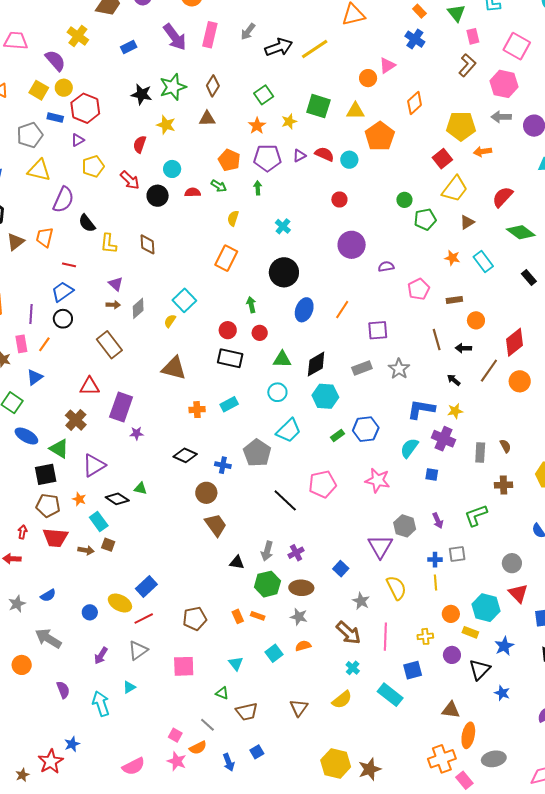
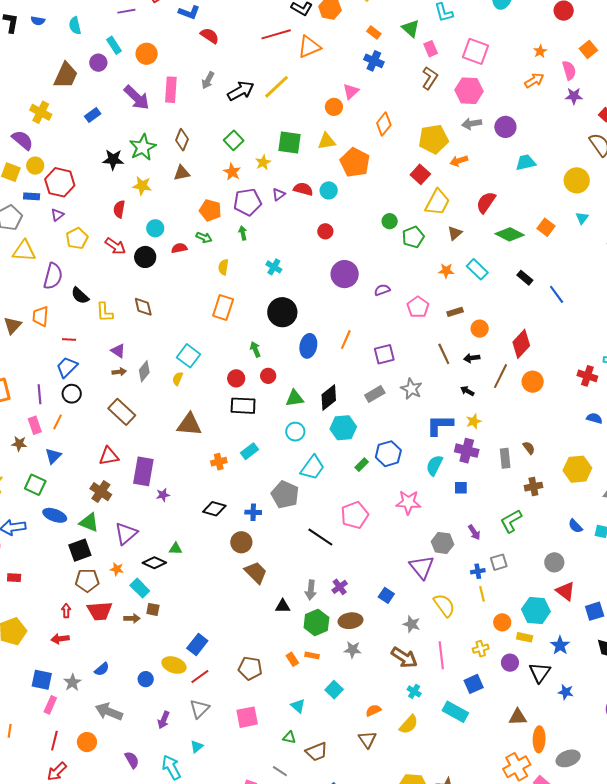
brown pentagon: (195, 619) -> (250, 668), turned 30
orange semicircle: (303, 646) -> (373, 710), moved

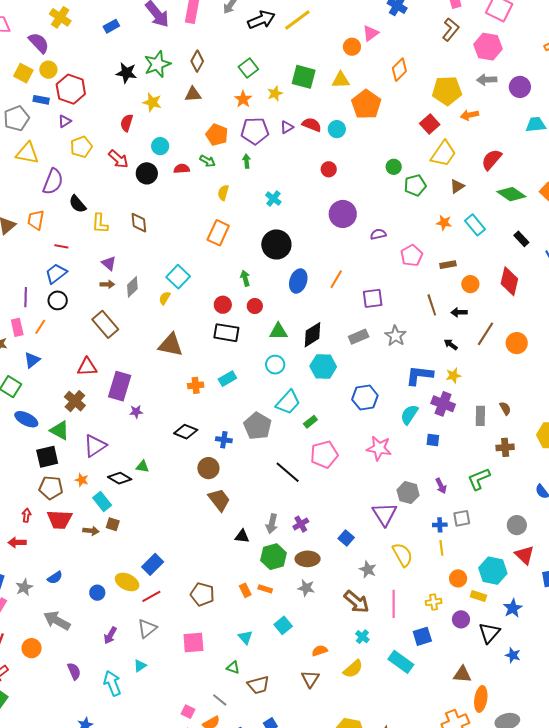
red diamond: (521, 344) -> (509, 281), moved, turned -36
green rectangle: (362, 465) -> (310, 422), moved

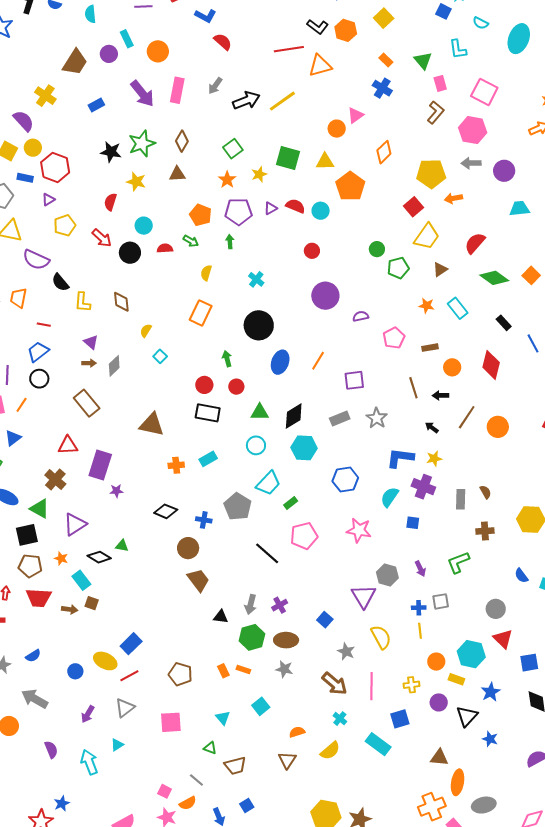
purple semicircle: (53, 182) -> (36, 260), turned 92
cyan square: (178, 277) -> (160, 356), size x0.6
yellow semicircle: (165, 298) -> (146, 331), moved

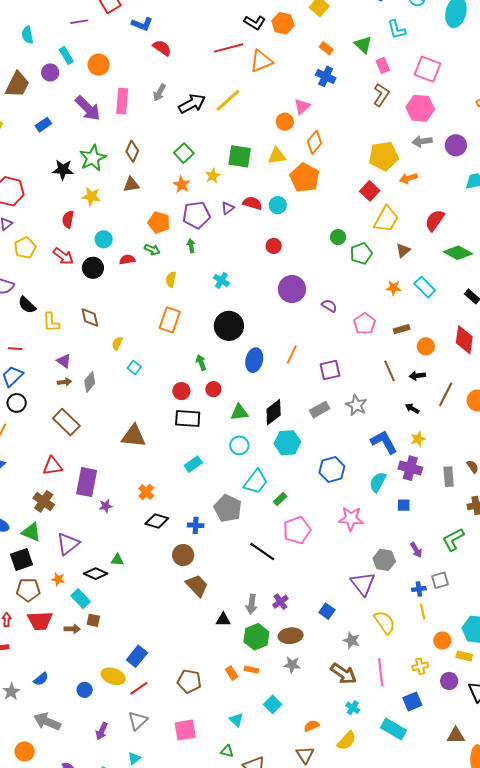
orange diamond: (384, 152) -> (314, 142), moved
purple semicircle: (361, 316) -> (329, 306), turned 49
blue L-shape: (400, 458) -> (384, 442), turned 60
orange cross: (176, 465) -> (146, 492), moved, turned -35

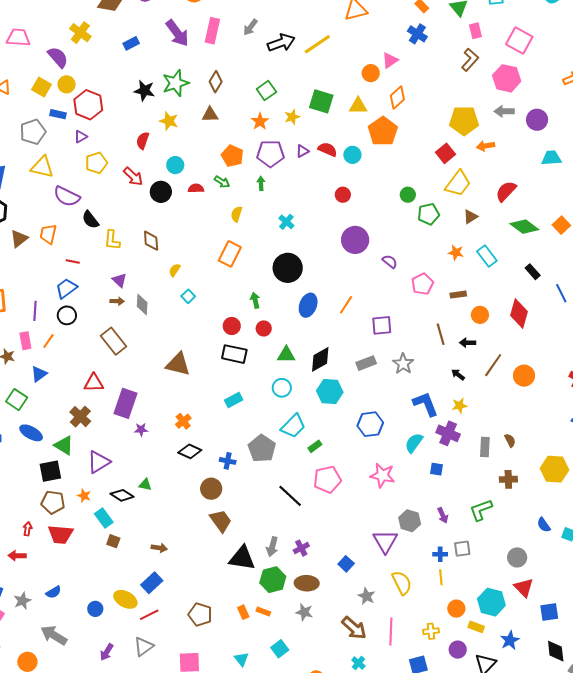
gray diamond: (90, 382) -> (142, 305), turned -45
black triangle: (223, 620) -> (242, 558), size x1.8
brown arrow: (72, 629) -> (159, 548), moved

